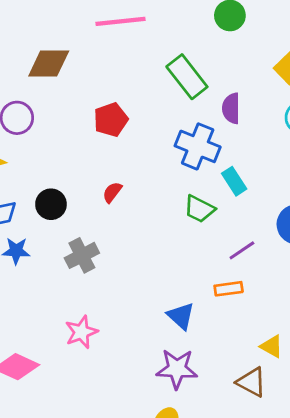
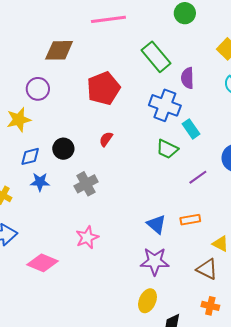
red pentagon: (111, 120) -> (103, 88), size x1.4
orange rectangle: (229, 289) -> (190, 220), moved

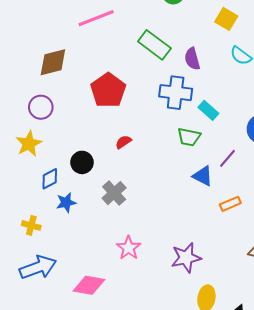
red semicircle: (106, 139) -> (123, 142), turned 35
blue triangle: (156, 224) -> (203, 176), moved
purple star: (155, 261) -> (186, 258), moved

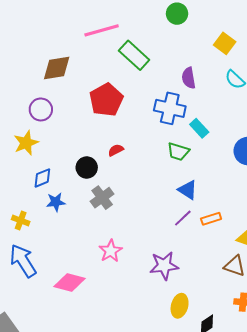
green rectangle: (154, 45) -> (134, 55), moved
purple line: (227, 158) -> (183, 218), moved
black circle: (82, 162) -> (87, 168), moved
blue arrow: (38, 267) -> (23, 261), turned -108

